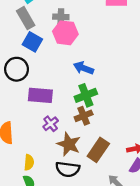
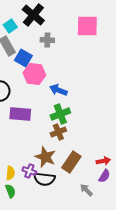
gray cross: (61, 17) -> (47, 40), moved
pink hexagon: (65, 33) -> (34, 74), moved
blue square: (32, 42) -> (23, 58), moved
purple cross: (51, 124) -> (29, 171), moved, turned -32

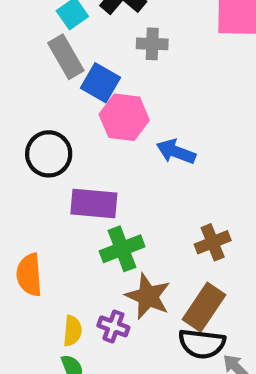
green cross: (60, 114) -> (122, 249), moved
brown cross: (58, 132) -> (213, 242), moved
black semicircle: (44, 179) -> (202, 344), moved

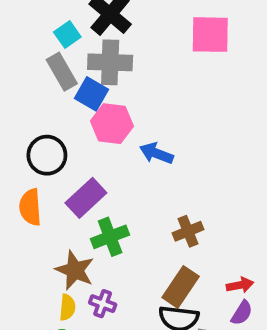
gray cross: (152, 44) -> (110, 62), moved, size x1.6
purple rectangle: (94, 204) -> (86, 198), turned -48
orange semicircle: (29, 275) -> (30, 207), moved
brown star: (148, 296) -> (75, 270), moved

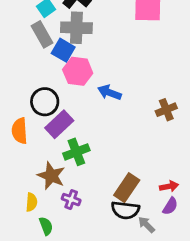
black circle: (47, 155) -> (45, 102), moved
brown cross: (188, 231) -> (166, 110), moved
yellow semicircle: (67, 307) -> (31, 202), moved

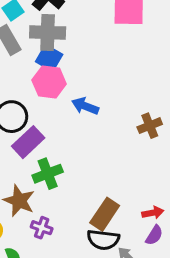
blue square: (63, 50) -> (49, 58), moved

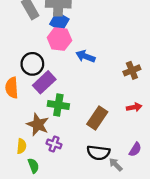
green cross: (48, 174) -> (58, 105), turned 30
red arrow: (153, 213) -> (134, 107), moved
brown rectangle: (105, 214) -> (97, 118), moved

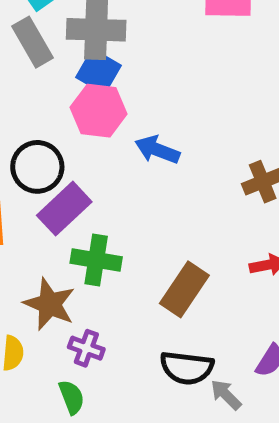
green semicircle: (33, 166) -> (72, 397), moved

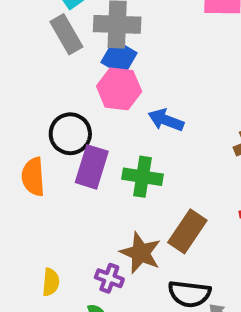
purple rectangle: (64, 209) -> (92, 167), turned -30
green cross: (96, 260) -> (143, 177), moved
brown star: (50, 304) -> (141, 253), moved

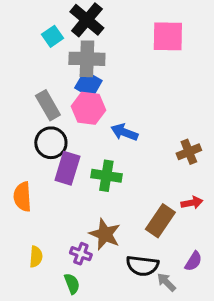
gray rectangle: (66, 34) -> (48, 105), moved
orange semicircle: (33, 177) -> (22, 197), moved
brown rectangle: (187, 231) -> (160, 221), moved

